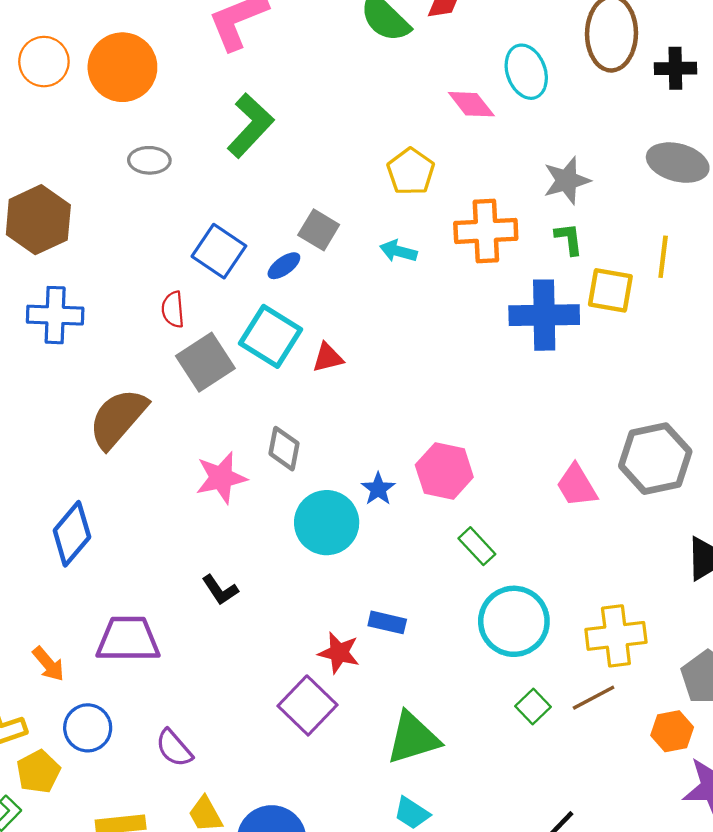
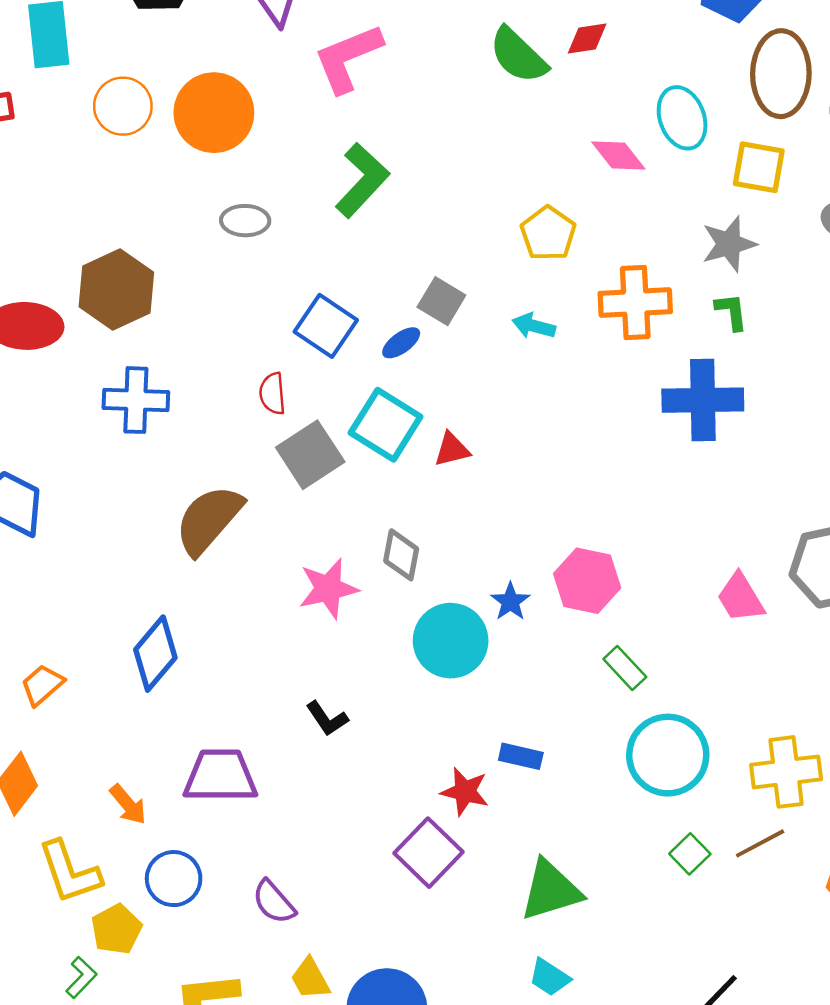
yellow square: (610, 290) -> (759, 167), moved

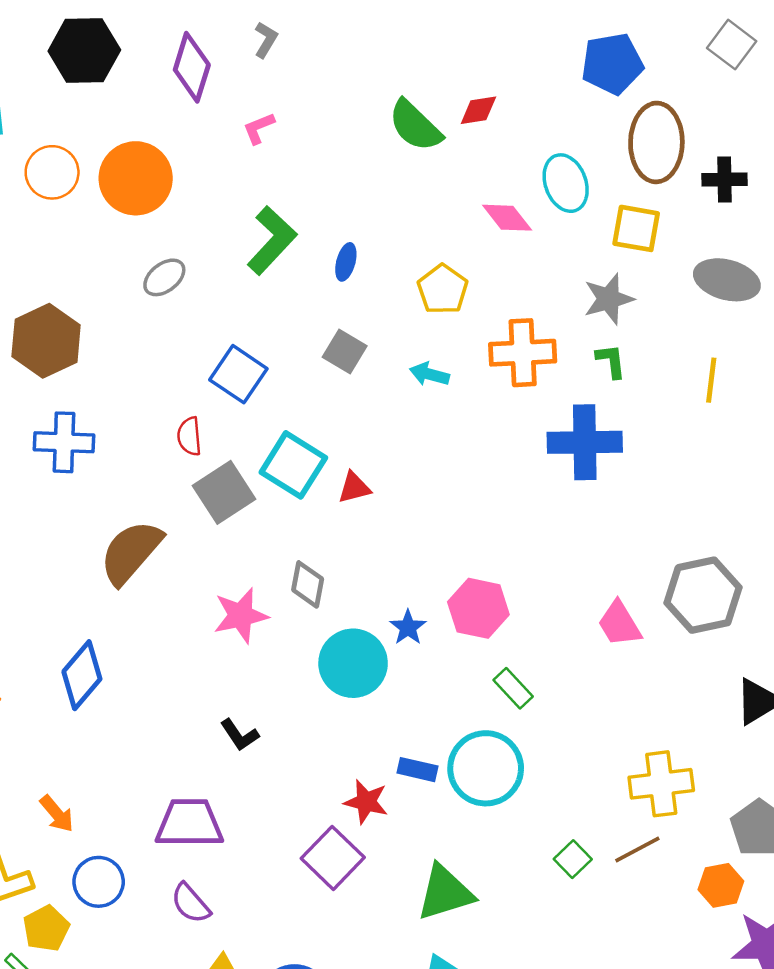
pink L-shape: (348, 58) -> (259, 128), size x0.5
gray ellipse: (245, 221) -> (164, 277), turned -39
blue ellipse: (401, 343) -> (346, 262), moved, turned -39
cyan circle: (668, 755) -> (486, 768), moved
purple trapezoid: (220, 776) -> (189, 823), moved

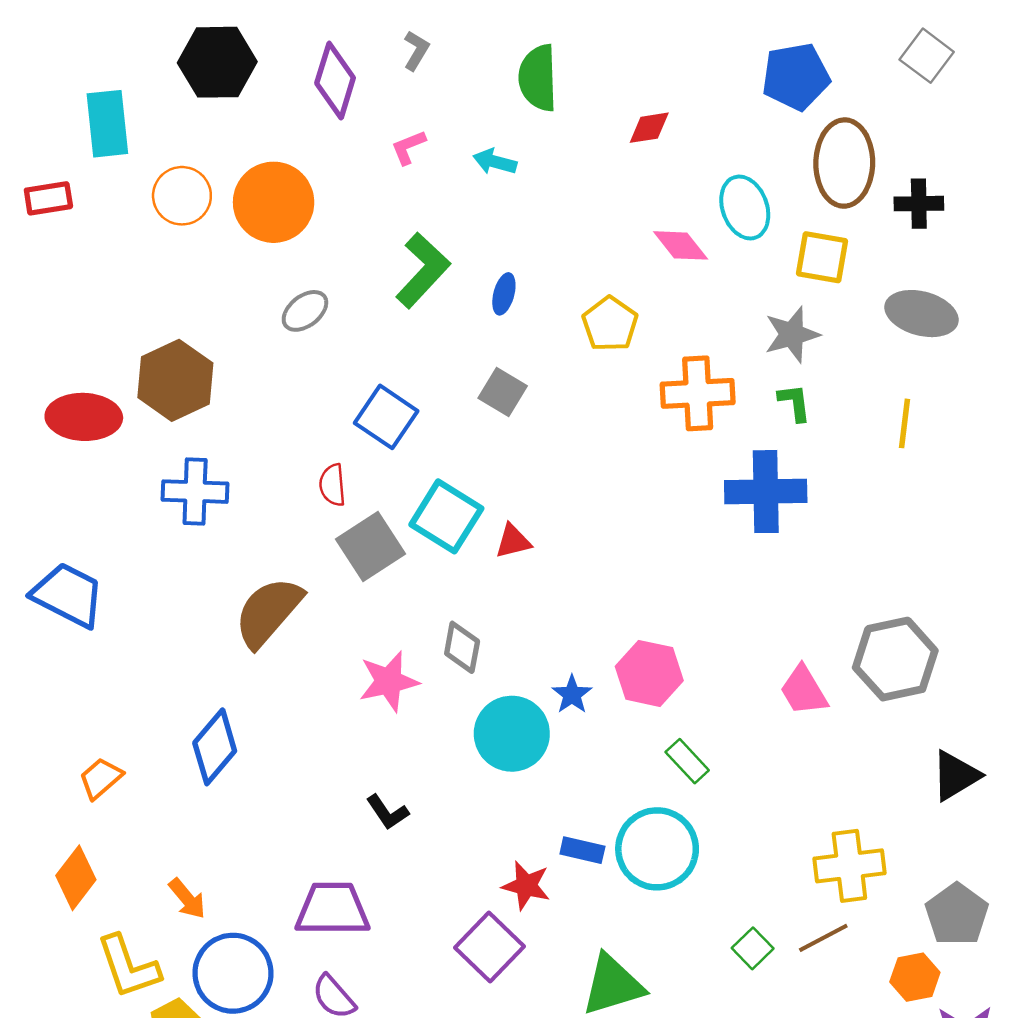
green semicircle: (415, 126) -> (538, 78), moved, turned 44
cyan arrow: (429, 374) -> (495, 162), moved
blue circle: (99, 882) -> (233, 973), size x1.4

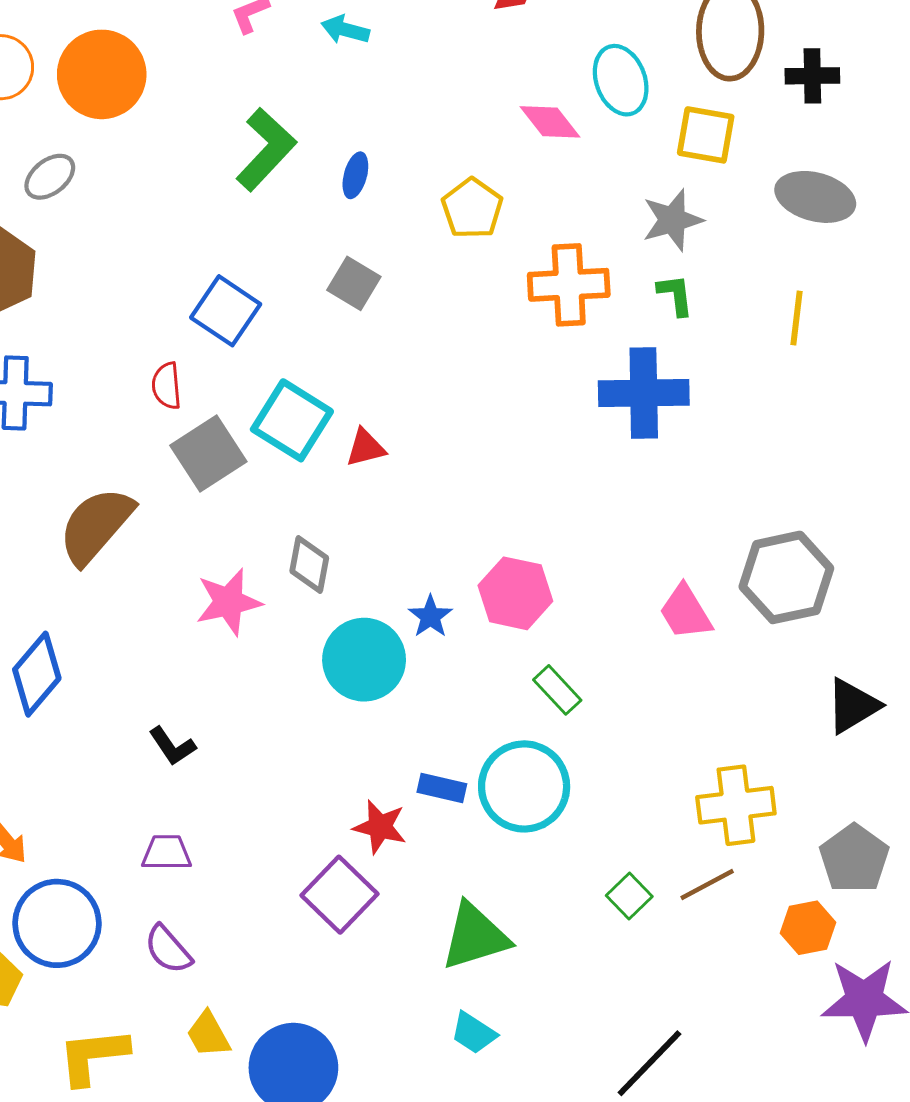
gray ellipse: (305, 311) -> (50, 177), moved
black L-shape: (387, 812) -> (172, 746), moved
purple trapezoid: (332, 909) -> (167, 853), size x0.6

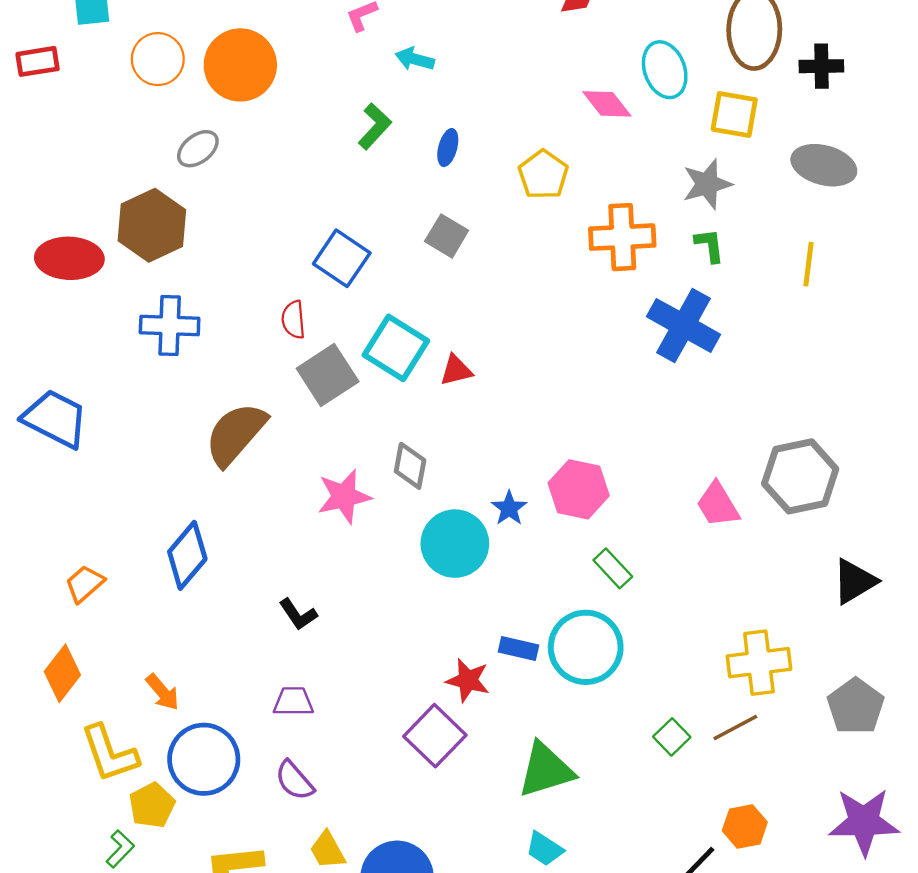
cyan arrow: (345, 30) -> (415, 59), moved
green L-shape: (266, 149) -> (375, 126), size x0.7
blue cross: (644, 393) -> (684, 326), turned 30
orange hexagon: (808, 928) -> (745, 826), moved

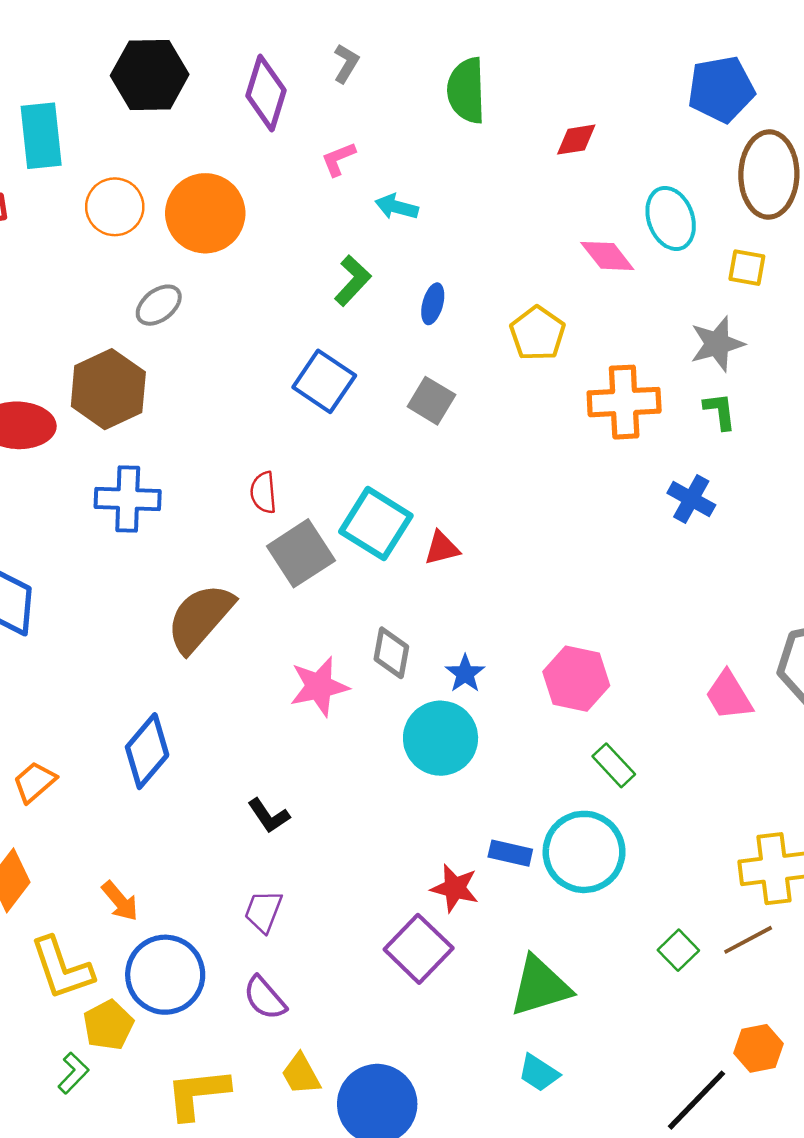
yellow square: (734, 114) -> (747, 268), size x0.7
blue square: (342, 258) -> (324, 381), moved
blue cross: (684, 326) -> (691, 499), size x0.6
blue star: (509, 508) -> (465, 674), moved
purple trapezoid: (293, 702) -> (263, 911), turned -69

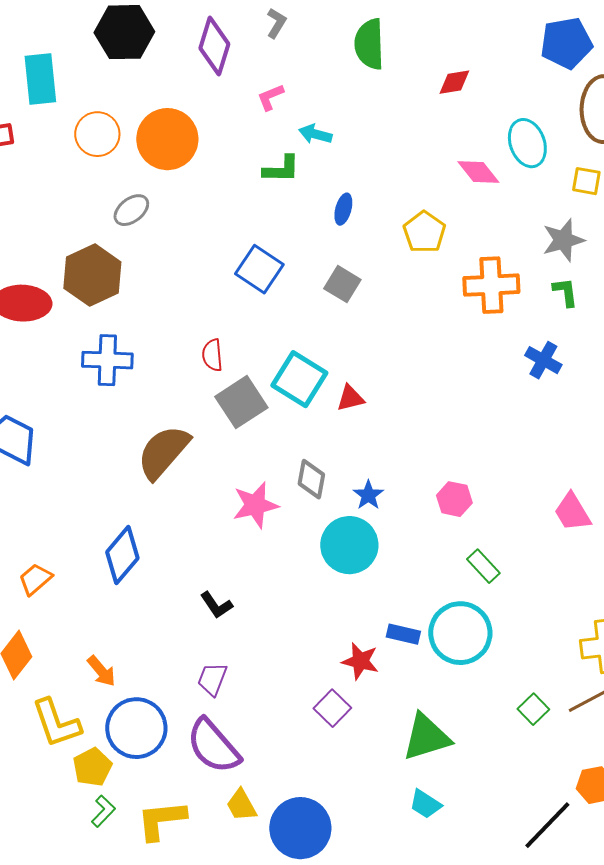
green L-shape: (353, 281) -> (281, 169), moved, turned 48
pink hexagon: (576, 679) -> (454, 499), size x0.7
purple square: (419, 949) -> (332, 708), size x0.7
purple semicircle: (265, 998) -> (213, 746), size x1.6
green L-shape: (73, 1073) -> (103, 811), moved

